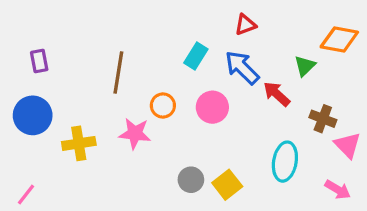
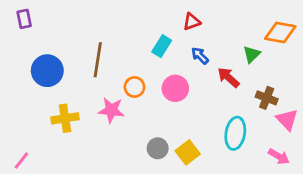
red triangle: (245, 25) -> (192, 22), moved
purple rectangle: (39, 61) -> (24, 19), moved
blue arrow: (242, 68) -> (200, 56), size x0.6
blue circle: (33, 115) -> (47, 71), moved

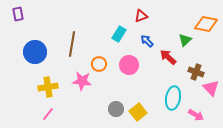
pink arrow: (279, 156) -> (196, 115), moved
pink line: (21, 161) -> (48, 114), moved

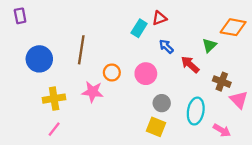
cyan rectangle: (119, 34) -> (139, 28), moved
gray circle: (116, 109) -> (162, 103), moved
yellow square: (138, 112) -> (156, 127), turned -30

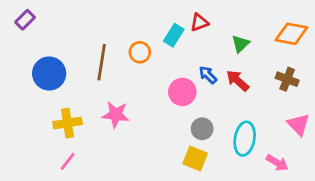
purple rectangle: (20, 16) -> (25, 20), turned 56
green triangle: (209, 45) -> (240, 44), moved
blue arrow: (166, 46) -> (208, 75), moved
orange circle: (112, 72) -> (140, 52), moved
brown cross: (222, 82) -> (287, 79), moved

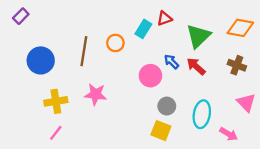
green triangle: (240, 44) -> (198, 36), size x1.6

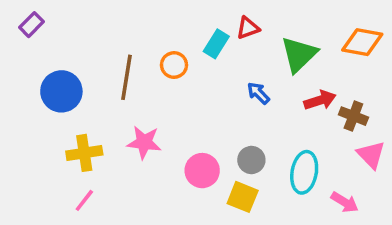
brown cross: (237, 65) -> (353, 116), moved
red arrow: (196, 66) -> (320, 100), moved, turned 120
pink circle: (150, 76) -> (202, 171), moved

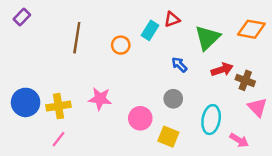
brown line: (127, 77) -> (77, 38), moved
blue circle: (61, 91) -> (26, 102), moved
gray circle: (251, 160) -> (173, 99), moved

